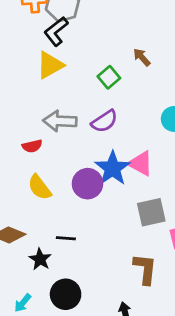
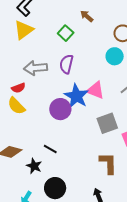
purple semicircle: (104, 121) -> (66, 64), turned 144
yellow semicircle: (40, 187) -> (16, 106), moved
black line: (66, 238) -> (50, 149), turned 32

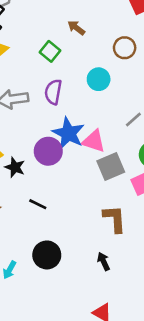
cyan circle: (115, 56) -> (99, 79), moved
pink triangle: (95, 90) -> (94, 141), moved
black star: (34, 166) -> (15, 167), moved

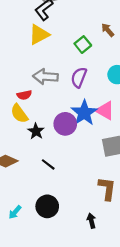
pink triangle: (94, 141) -> (105, 111), moved

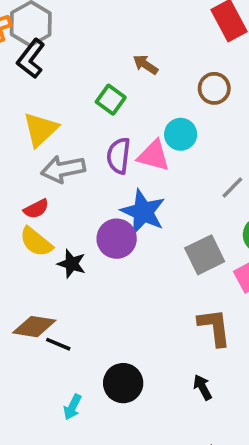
yellow triangle: (39, 35) -> (40, 129), moved
pink triangle: (105, 111) -> (154, 156), moved
black line: (48, 164) -> (58, 344), moved

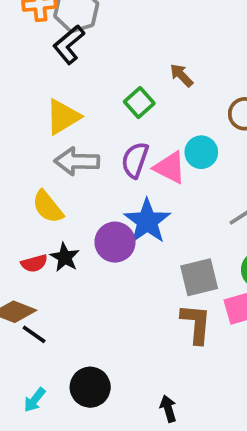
red semicircle: (36, 209) -> (34, 263), moved
yellow semicircle: (36, 242) -> (48, 207), moved
brown L-shape: (214, 327) -> (196, 324), moved

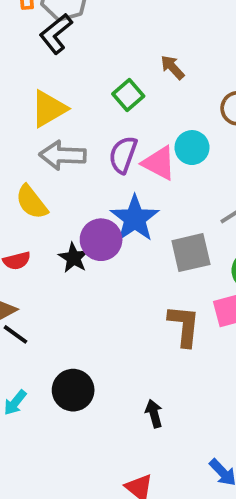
black star: (65, 257) -> (74, 258), moved
gray square: (199, 277) -> (191, 253), moved

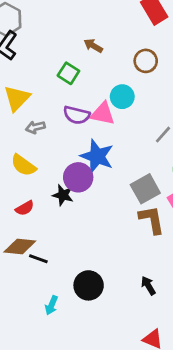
gray arrow: (63, 155) -> (35, 127), size x0.6
purple semicircle: (123, 155) -> (77, 115), turned -80
gray square: (191, 253) -> (145, 189), moved

